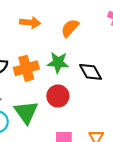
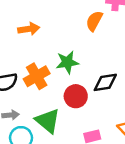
orange semicircle: (70, 28) -> (94, 21), moved
black diamond: (91, 72) -> (105, 82), moved, turned -55

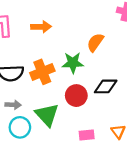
orange semicircle: (94, 21) -> (95, 42), moved

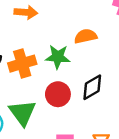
orange semicircle: (95, 42) -> (86, 36), turned 36
black diamond: (106, 86) -> (92, 87), turned -35

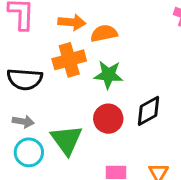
orange semicircle: (86, 36) -> (104, 33), moved
orange cross: (22, 64) -> (69, 60), moved

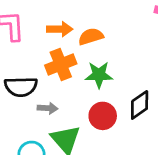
gray arrow: (23, 121) -> (48, 108), moved

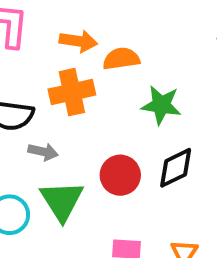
green star: (99, 75) -> (161, 105), moved

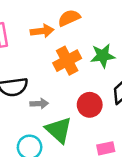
orange semicircle: (121, 59) -> (69, 18), moved
orange cross: (72, 92) -> (67, 61), moved

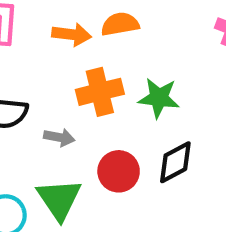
gray arrow: (39, 104) -> (59, 137), moved

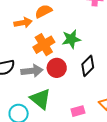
gray arrow: (59, 137) -> (32, 71), size x1.5
red circle: (119, 171) -> (57, 68), moved

